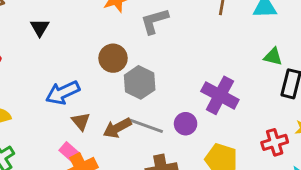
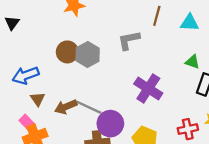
gray L-shape: (154, 21) -> (129, 40), moved
gray hexagon: (140, 82) -> (88, 55), moved
purple circle: (186, 124) -> (110, 124), moved, size x1.5

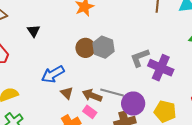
gray L-shape: (129, 40) -> (140, 58), moved
brown arrow: (66, 107) -> (92, 95), turned 54
pink rectangle: (27, 122) -> (90, 112), moved

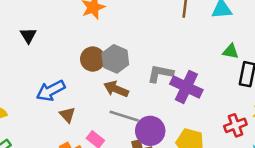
gray L-shape: (140, 58) -> (160, 74), turned 30
brown arrow: (92, 95) -> (116, 89), moved

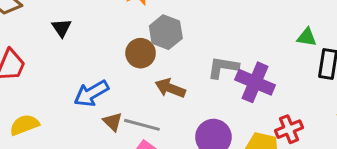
gray hexagon: (115, 59) -> (166, 32), moved
gray line: (124, 116) -> (142, 125), moved
red cross: (235, 125) -> (289, 129), moved

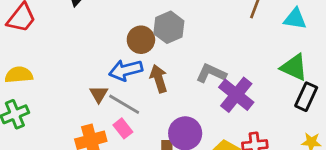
green triangle: (307, 37) -> (294, 67), size x1.5
brown arrow: (170, 88) -> (159, 79), turned 36
blue arrow: (91, 93) -> (126, 70), moved

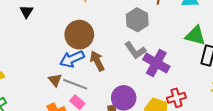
gray hexagon: (169, 27) -> (137, 20), moved
brown circle: (141, 40) -> (79, 35), size x1.4
gray L-shape: (211, 73) -> (135, 50), turned -140

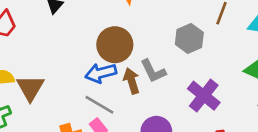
gray L-shape: (135, 50) -> (153, 71), moved
brown triangle: (55, 80) -> (30, 88), moved, size x1.6

